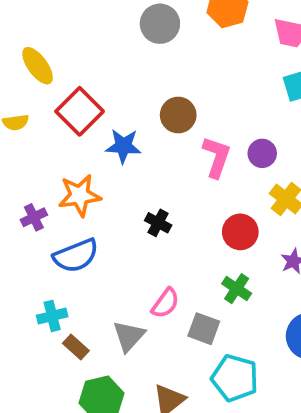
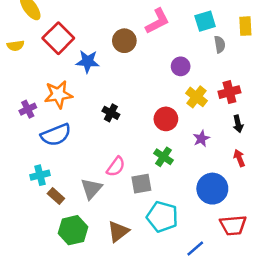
pink L-shape: (217, 157) -> (157, 21), moved, turned 44
gray square: (204, 329) -> (141, 184), turned -30

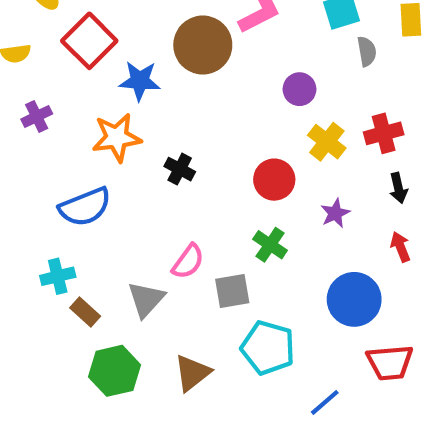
brown circle: (124, 41) -> (203, 45), size x1.4
orange star: (58, 94) -> (117, 138), moved
purple cross: (28, 109) -> (37, 116), moved

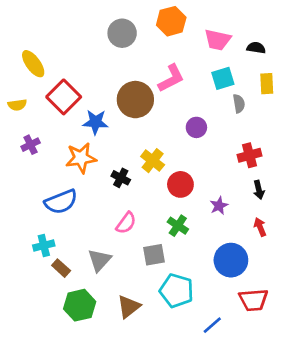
yellow cross: (327, 142) -> (153, 161), moved
pink semicircle: (188, 262) -> (126, 223), moved

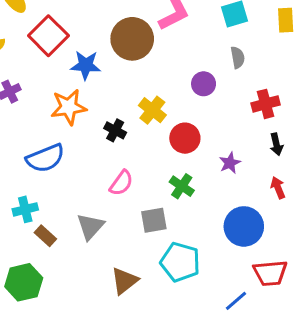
gray semicircle: (239, 104) -> (238, 57), moved
purple circle: (196, 127) -> (204, 84), moved
green hexagon: (80, 305) -> (24, 282), moved
blue line: (212, 325) -> (236, 301), moved

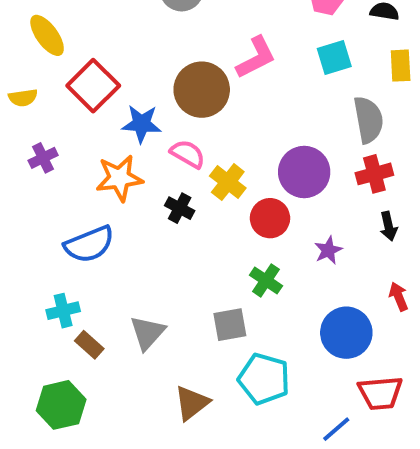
gray semicircle: (238, 57) -> (368, 120), moved, size x1.6
purple circle: (204, 84) -> (304, 172), moved, size x1.6
pink semicircle: (121, 183) -> (188, 154), moved, turned -96
red arrow: (278, 188) -> (399, 297), moved

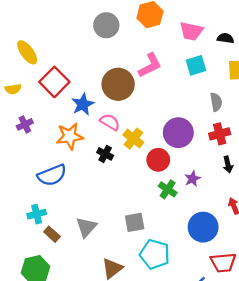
gray semicircle: (368, 120) -> (216, 102), size x0.7
blue star: (141, 124) -> (83, 104), turned -30
green cross: (266, 280) -> (168, 189), moved

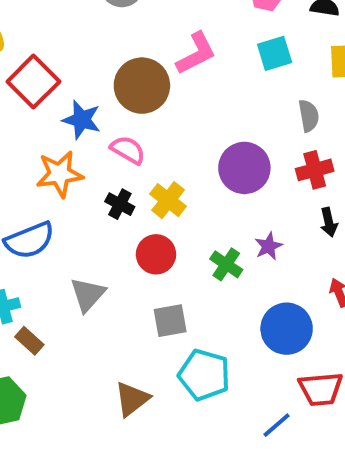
blue star: (83, 104) -> (82, 120), turned -30
yellow cross: (133, 139) -> (168, 200), moved
red circle: (158, 160) -> (156, 254), moved
gray triangle: (86, 227) -> (88, 294), moved

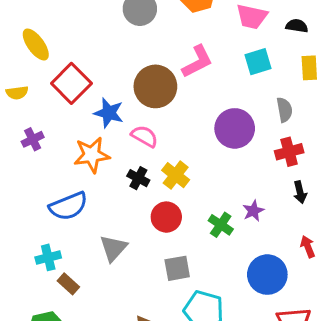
purple circle: (244, 168) -> (235, 128), moved

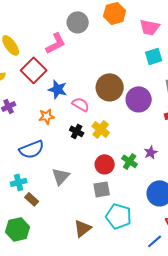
pink L-shape: (197, 62) -> (56, 43), moved
brown circle: (155, 86) -> (110, 87), moved
orange star: (92, 155) -> (47, 116), size x0.7
red circle: (166, 217) -> (105, 164), moved

